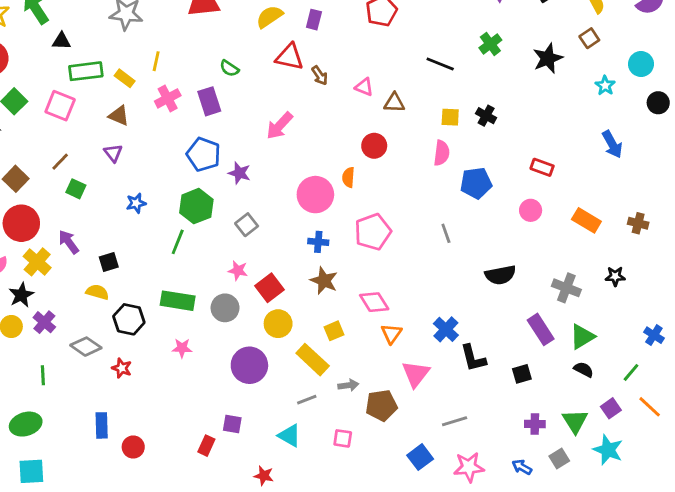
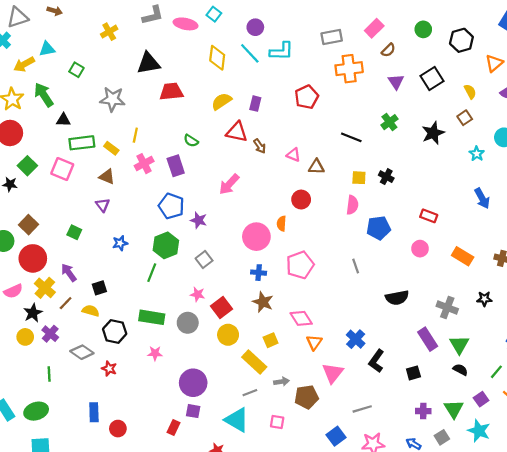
brown line: (60, 162) -> (66, 303), moved
green triangle: (582, 337) -> (459, 345), turned -30
black L-shape: (473, 358) -> (376, 361), turned 50
purple circle: (249, 365) -> (193, 383), moved
cyan triangle: (290, 436) -> (237, 420), size x1.4

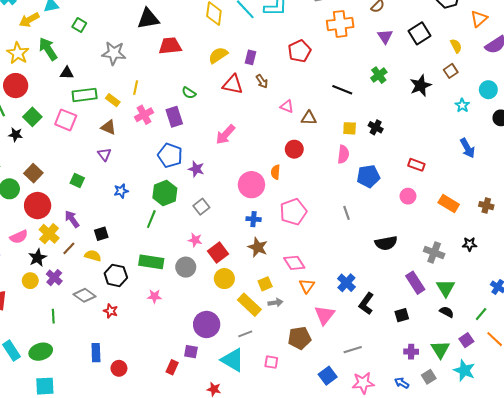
brown arrow: (260, 146) -> (262, 81), moved
gray arrow: (281, 382) -> (275, 303), moved
purple circle: (193, 383) -> (207, 324), moved

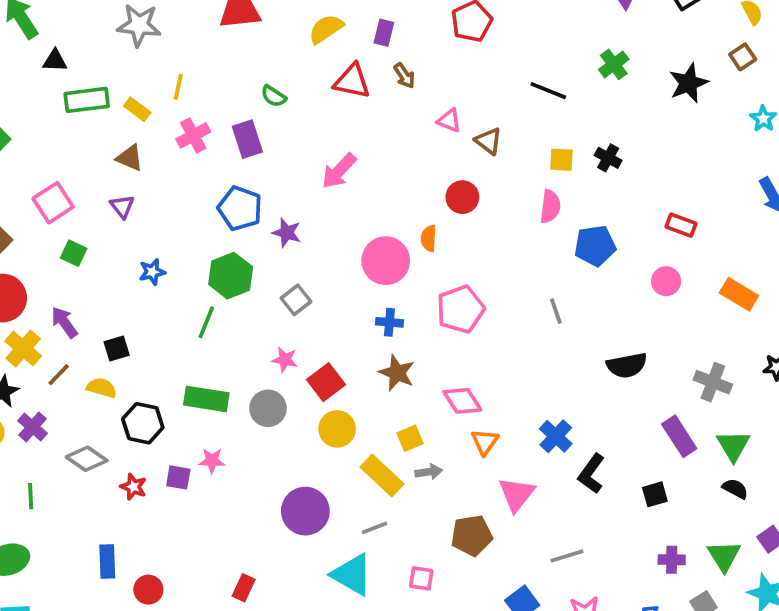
brown triangle: (309, 118) -> (489, 141), turned 35
pink square: (66, 120) -> (53, 203), moved, turned 35
purple square: (191, 352) -> (178, 477), moved

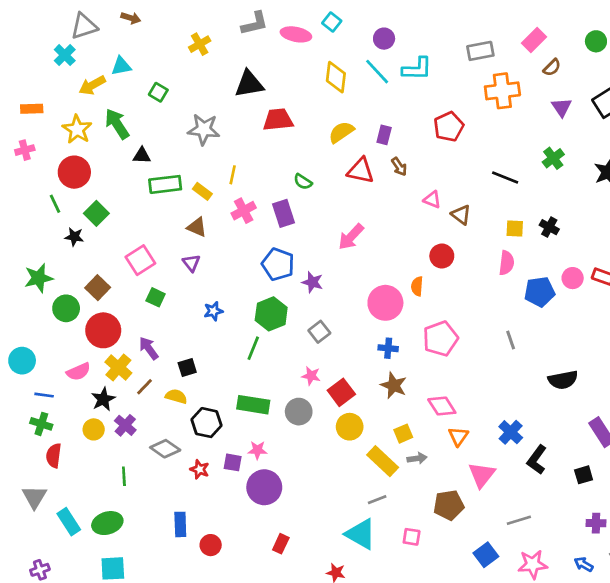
pink circle: (666, 281) -> (573, 278), moved
purple circle: (305, 511) -> (264, 487), moved

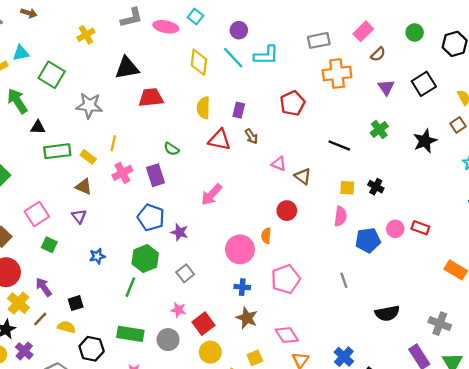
green square: (158, 92) -> (52, 75), size x1.6
yellow semicircle: (341, 132) -> (203, 108), turned -55

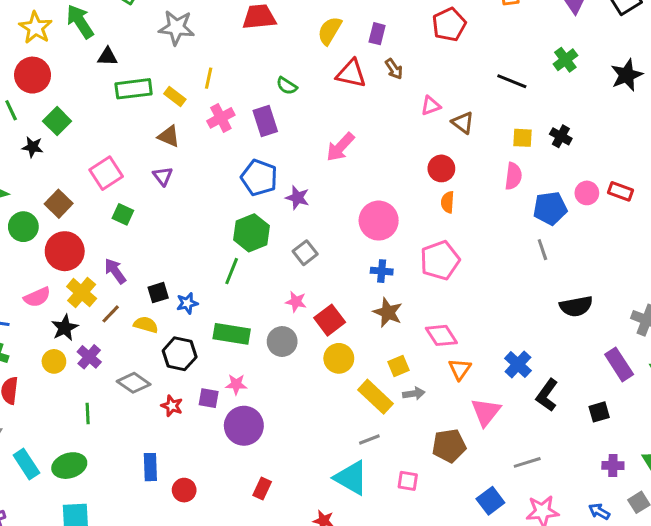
yellow semicircle: (203, 108) -> (330, 31), turned 30
pink triangle: (279, 164) -> (431, 106), turned -42
orange semicircle: (266, 236) -> (448, 202), moved
blue star: (97, 256) -> (187, 303), moved
gray line: (344, 280) -> (542, 250), moved

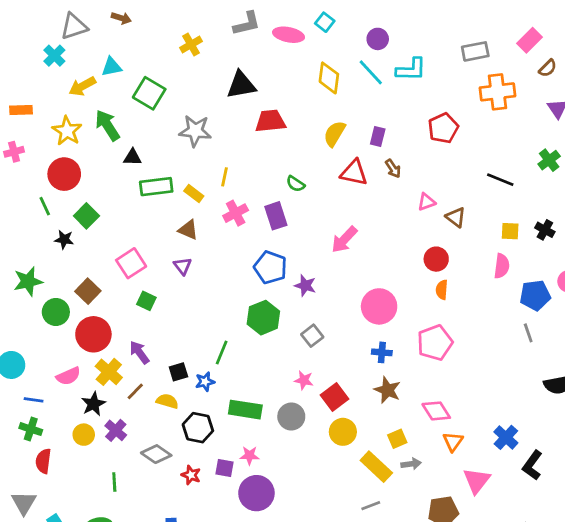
green line: (232, 271) -> (222, 352), moved

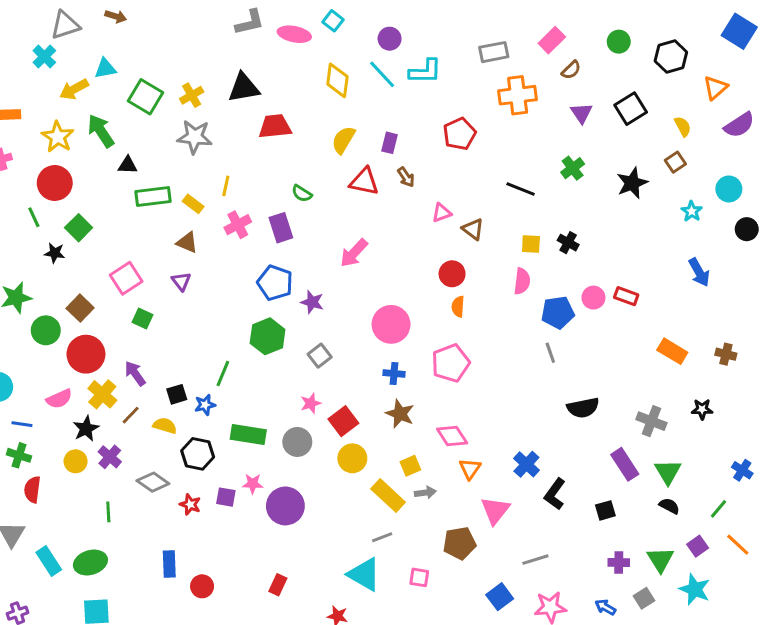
yellow cross: (191, 44) -> (192, 95), moved
pink star: (304, 380) -> (311, 403), turned -30
purple circle: (256, 493) -> (285, 506), moved

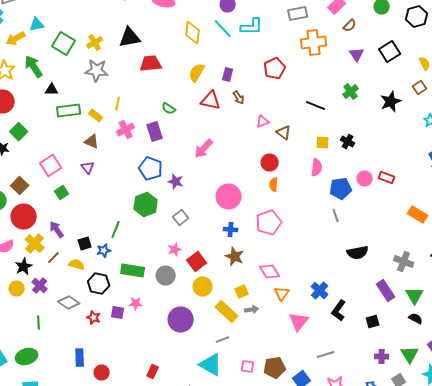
green square: (143, 318) -> (62, 192), turned 32
purple circle: (285, 506) -> (181, 320), moved
brown pentagon: (460, 543) -> (275, 368), moved

